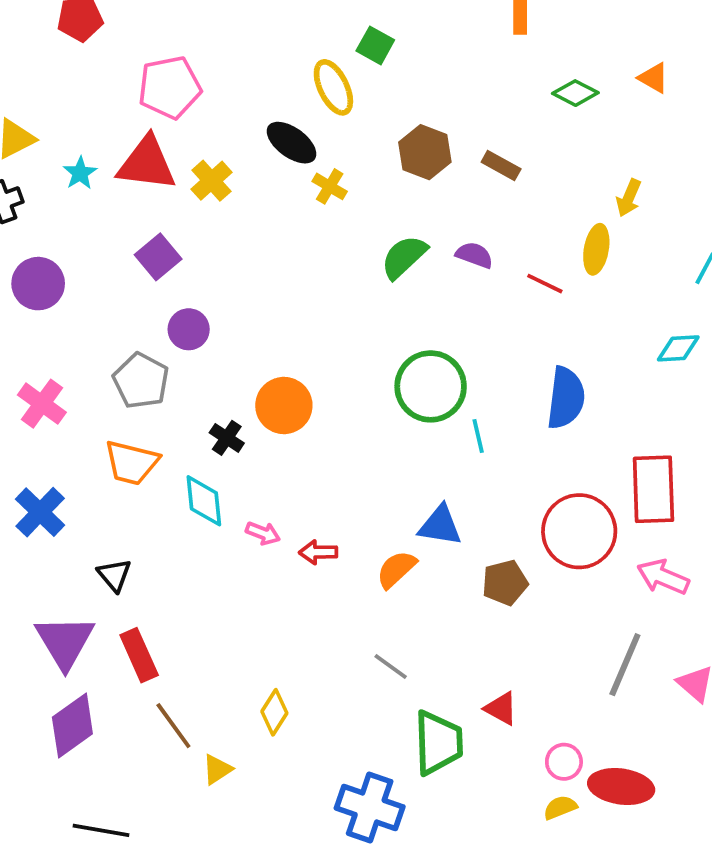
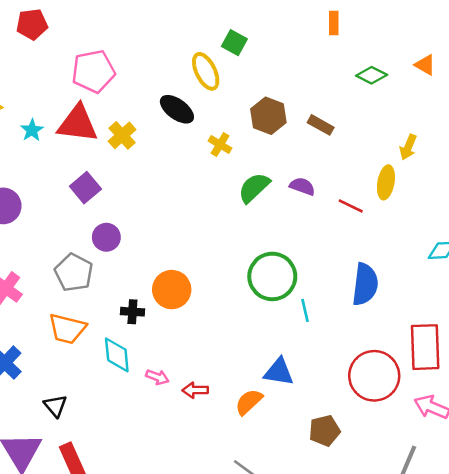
yellow cross: (330, 186) -> (220, 145), moved
black cross: (227, 438) -> (132, 312), turned -30
brown pentagon: (505, 583) -> (325, 431), moved

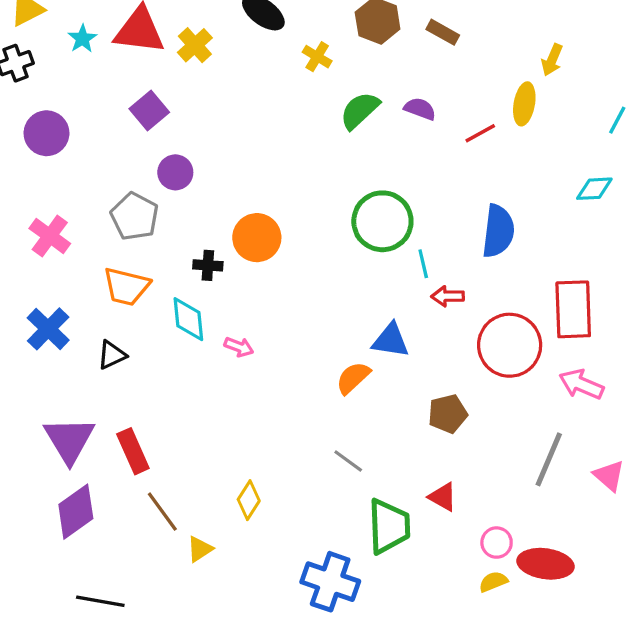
red line: (351, 206) -> (480, 133), turned -55
red arrow: (195, 390) -> (448, 296), moved
black triangle: (55, 406) -> (112, 355), moved, turned 45

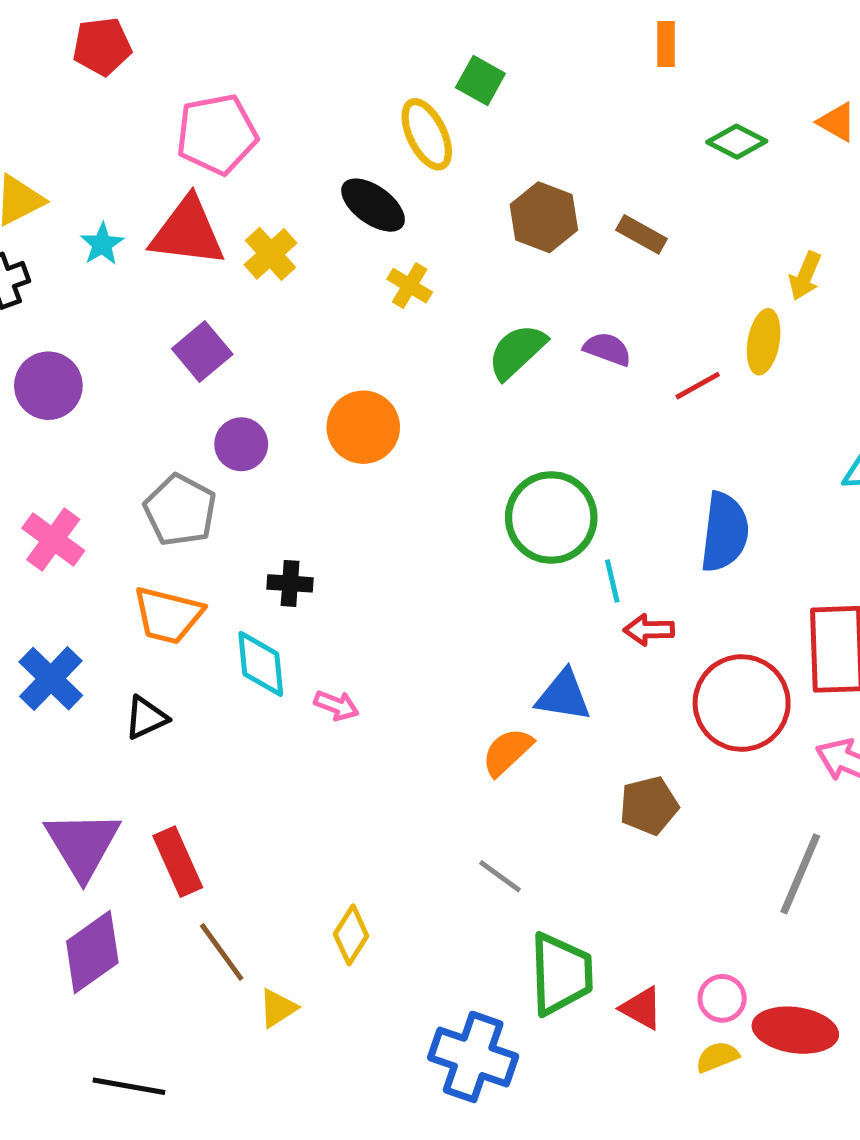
yellow cross: (317, 57) -> (410, 286), moved
orange circle: (257, 238) -> (363, 427), moved
red triangle: (443, 497) -> (642, 1008), moved

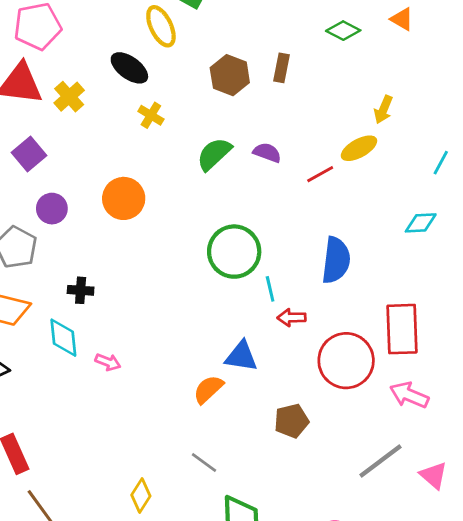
brown rectangle: (642, 234) -> (281, 68), moved, turned 72
yellow ellipse: (764, 342) -> (359, 148), turned 51
gray line: (800, 874) -> (381, 461), turned 30
yellow diamond: (351, 935) -> (141, 495), moved

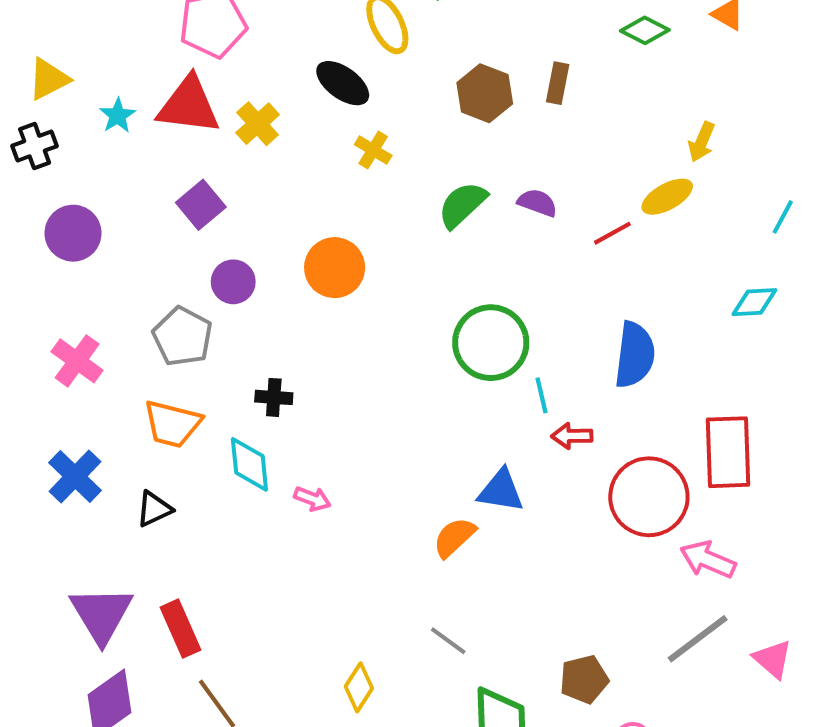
pink arrow: (409, 395) -> (708, 560), moved
brown pentagon: (292, 421) -> (584, 679), moved

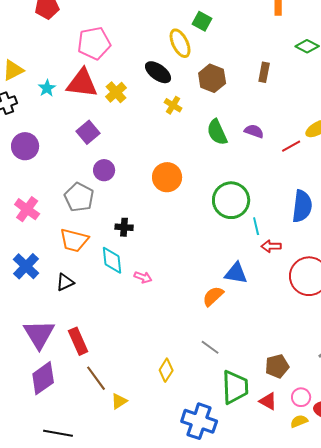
brown hexagon: (485, 93) -> (212, 78), moved
green semicircle: (462, 205) -> (217, 132), turned -72
orange circle: (335, 268) -> (167, 177), moved

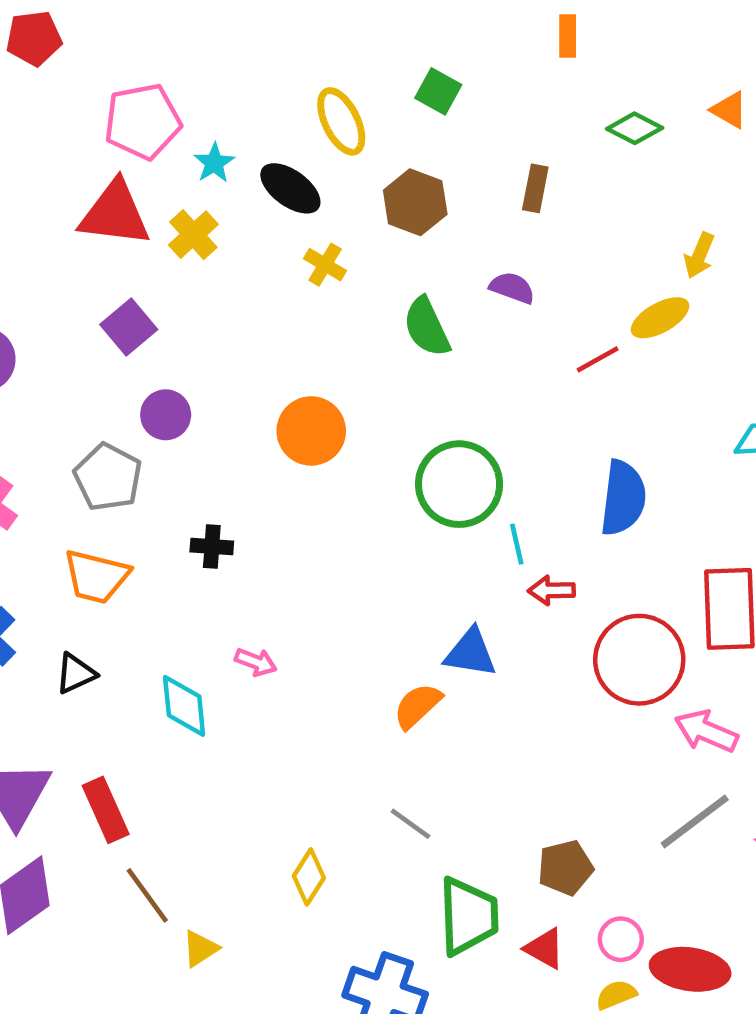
green square: (202, 21) -> (438, 91), moved
cyan star: (47, 88) -> (214, 163), moved
purple semicircle: (254, 131) -> (512, 288), moved
cyan diamond: (112, 260) -> (184, 706), moved

